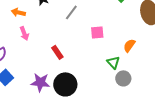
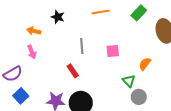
gray line: (71, 12) -> (82, 46), moved, turned -42
pink arrow: (24, 33) -> (32, 52), moved

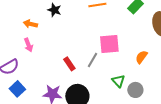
gray line: (82, 46) -> (92, 60), moved, turned 35
pink square: (113, 51) -> (109, 44), size x1.5
green triangle: (129, 81) -> (118, 81), moved

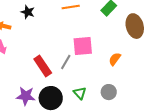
red rectangle: (69, 64) -> (43, 66), size x1.5
green triangle: (118, 81) -> (80, 93), moved

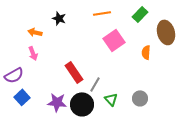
pink square: (83, 46) -> (114, 40), moved, turned -30
orange semicircle: (115, 59) -> (146, 52), moved, turned -32
gray line: (66, 62) -> (95, 84), moved

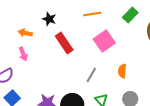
orange semicircle: (146, 52) -> (122, 71), moved
red rectangle: (74, 72) -> (64, 43), moved
gray line: (95, 84) -> (91, 75), moved

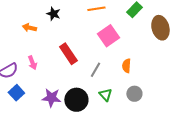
red rectangle: (64, 43) -> (68, 54), moved
pink arrow: (23, 54) -> (32, 63), moved

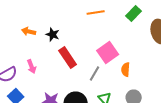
black star: (53, 14) -> (53, 34), moved
pink square: (108, 36) -> (108, 52), moved

